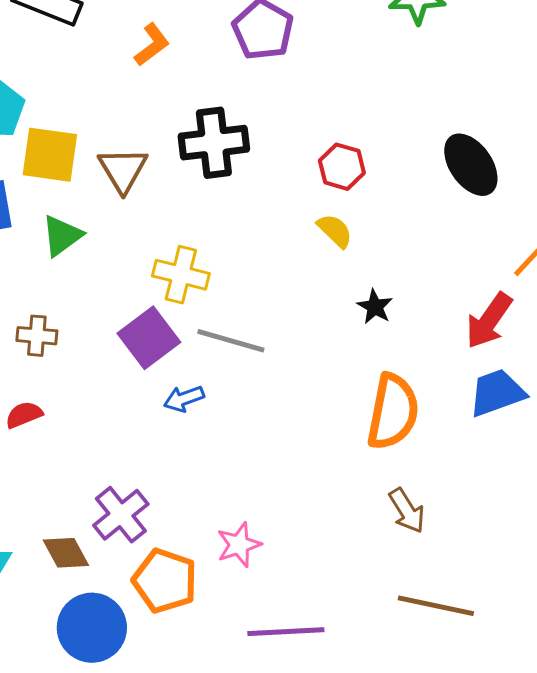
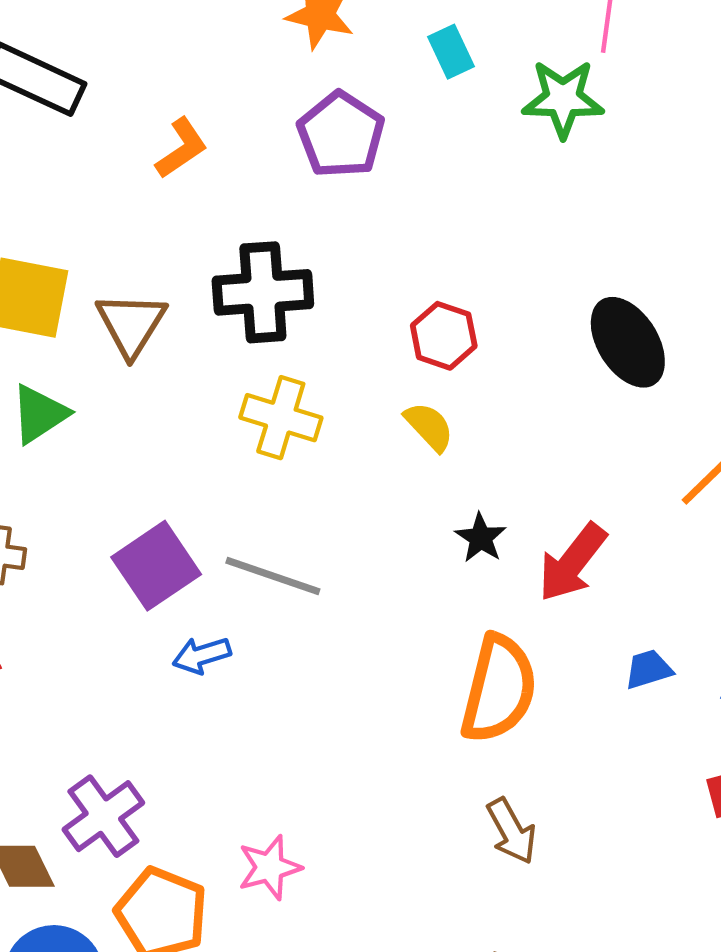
yellow cross: (181, 275) -> (281, 418), moved
red arrow: (489, 321) -> (572, 562), moved
blue trapezoid: (497, 393) -> (648, 669), size x0.6

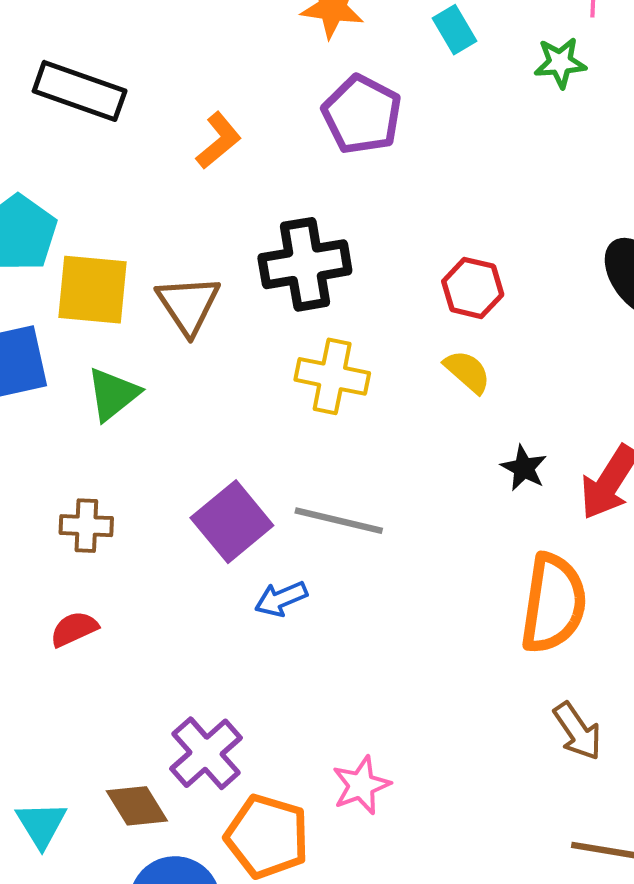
green star: (563, 99) -> (560, 63), size x0.7

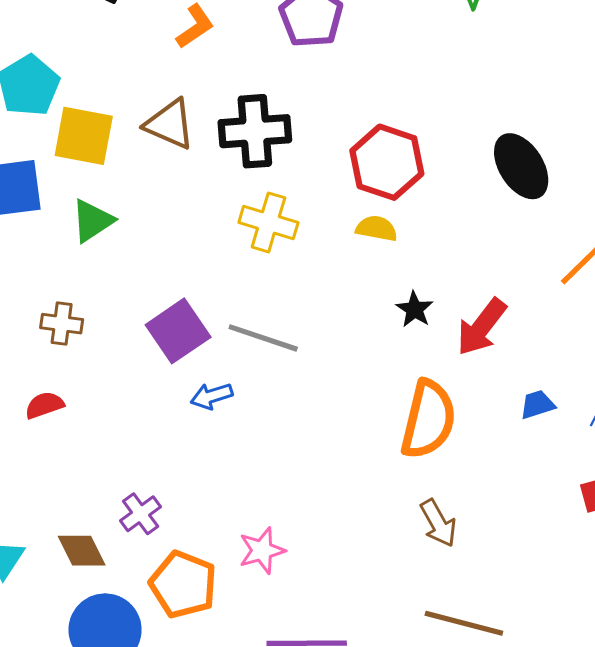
red hexagon: (473, 288) -> (387, 162), size x1.5
brown triangle: (188, 305) -> (170, 124), moved, turned -38
yellow semicircle: (467, 372) -> (377, 228), turned -36
purple cross: (206, 753) -> (141, 514), size x0.7

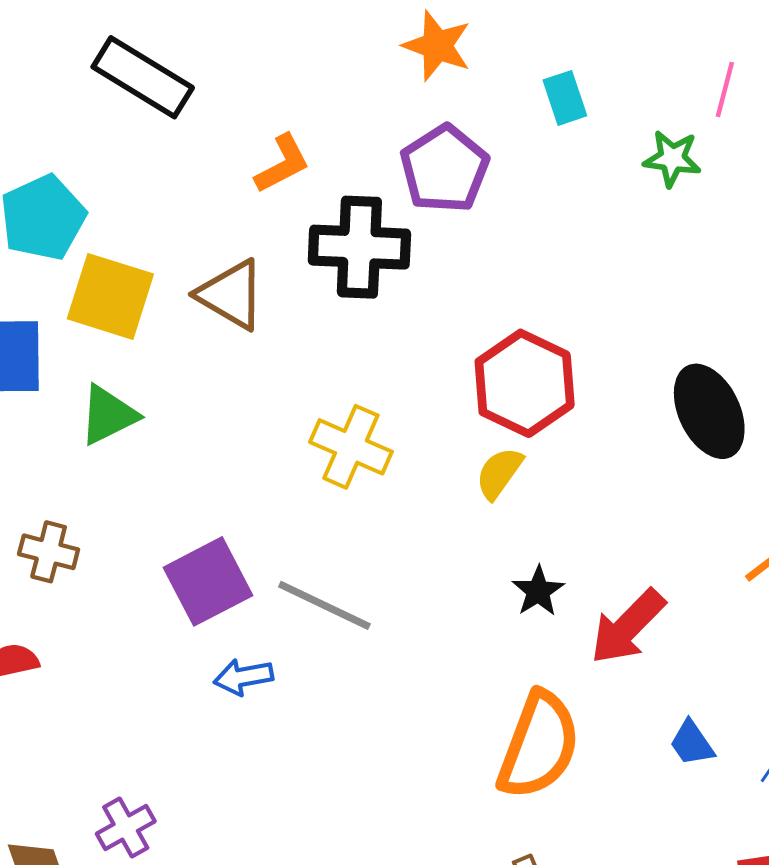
black cross: (255, 131) -> (359, 247), moved
yellow semicircle: (377, 228) -> (499, 473), turned -72
blue trapezoid: (537, 405) -> (692, 743), turned -114

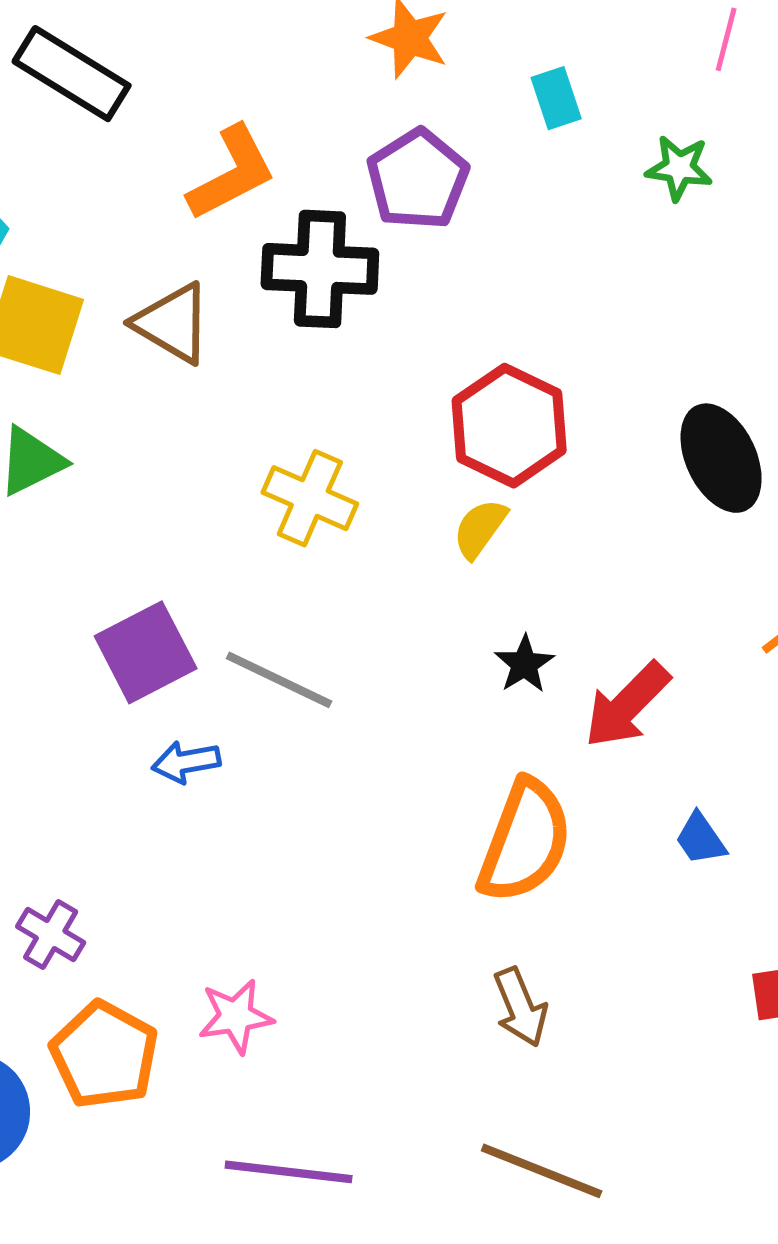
pink line: (725, 90) -> (726, 39), moved
orange L-shape: (282, 164) -> (232, 173), size x1.4
purple cross: (126, 827) -> (51, 935), turned -30

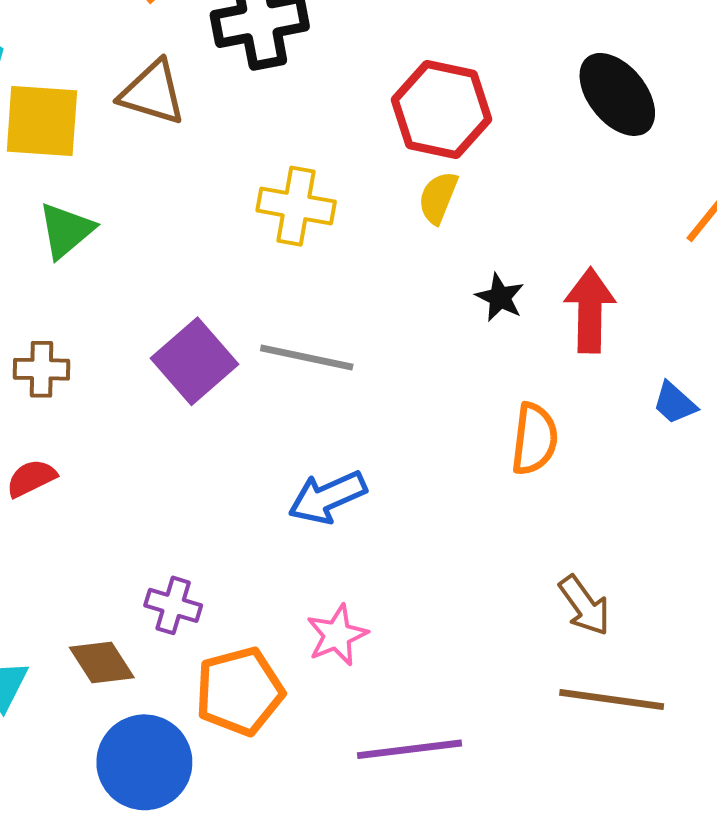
red arrow: (627, 705) -> (590, 310), turned 150
blue arrow: (186, 762) -> (327, 497), moved, size x1.4
orange semicircle: (525, 841) -> (534, 439), size x0.7
brown arrow: (520, 1007) -> (584, 605), moved
orange pentagon: (104, 1055) -> (239, 691), turned -30

